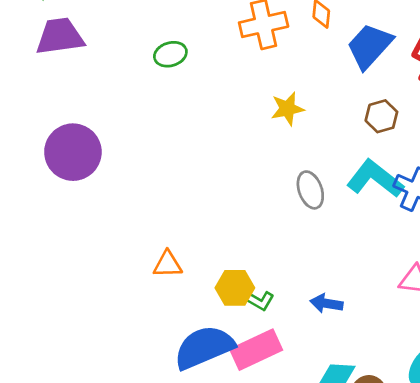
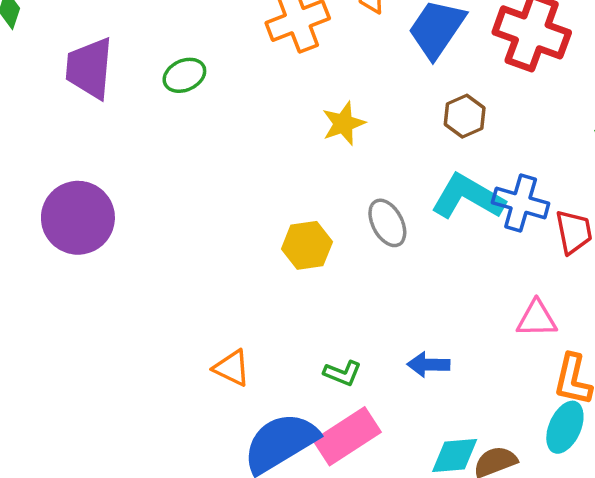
purple trapezoid: (60, 36) -> (89, 68), moved, turned -69
orange triangle: (168, 264) -> (232, 368), moved, turned 36
yellow hexagon: (235, 288) -> (307, 245), moved

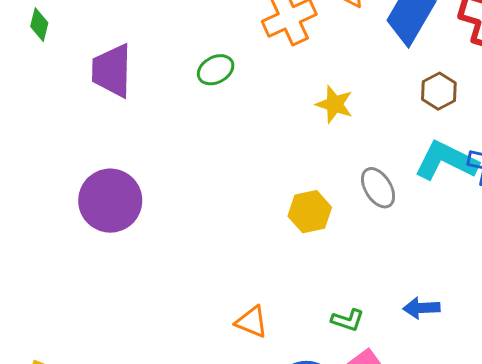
green ellipse: (184, 75) -> (216, 70), moved
yellow star: (343, 123) -> (335, 104), turned -30

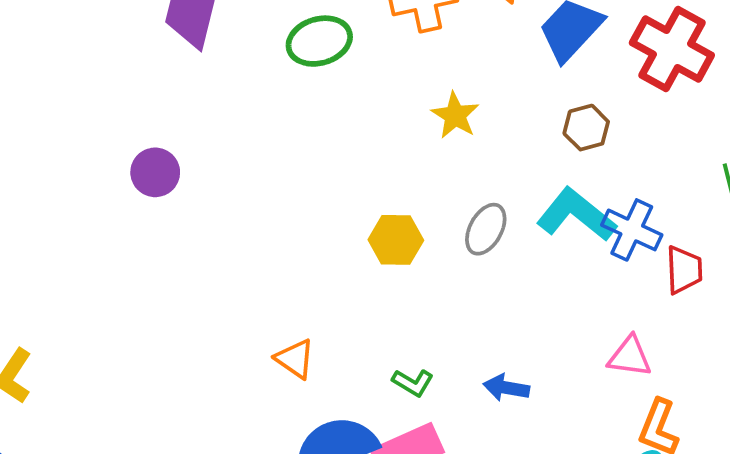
green ellipse: (216, 70) -> (319, 41), size x1.4
gray ellipse: (378, 188) -> (486, 229), turned 48
purple circle: (110, 201) -> (155, 172), size x0.6

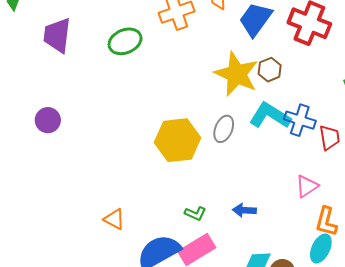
yellow star: (455, 115) -> (237, 74), moved, size x1.8
yellow hexagon: (396, 240) -> (178, 140), size x1.6
pink triangle: (630, 357) -> (307, 186), turned -35
orange triangle: (295, 359) -> (114, 219), moved

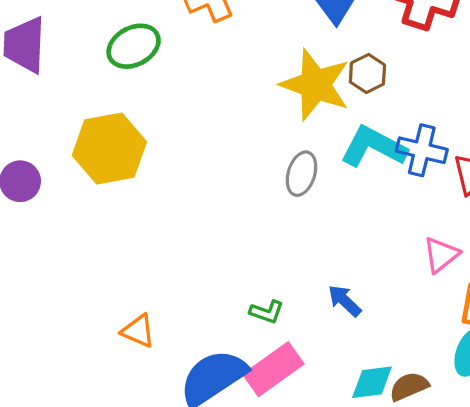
yellow hexagon: (178, 140) -> (109, 149), moved
blue arrow: (244, 210) -> (344, 301), turned 45

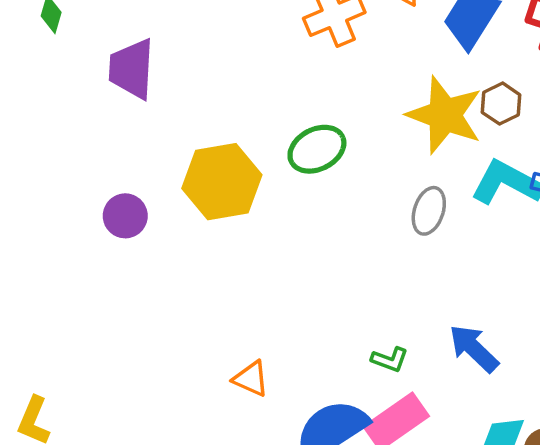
green ellipse: (134, 46) -> (317, 149), moved
blue arrow: (344, 301) -> (474, 348), size x1.4

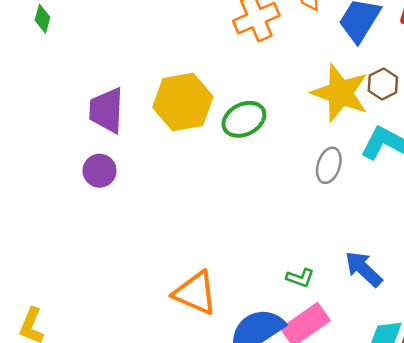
purple trapezoid: (132, 69) -> (106, 110), moved
yellow hexagon: (222, 182) -> (183, 102), moved
orange triangle: (251, 379) -> (195, 293), size x1.6

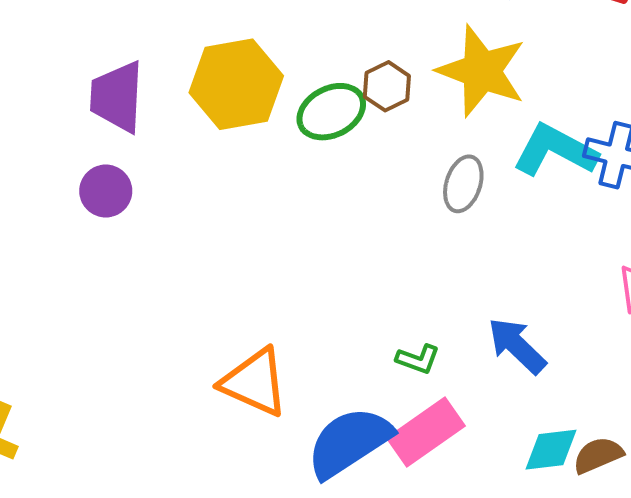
brown hexagon: (383, 84) -> (387, 86), moved

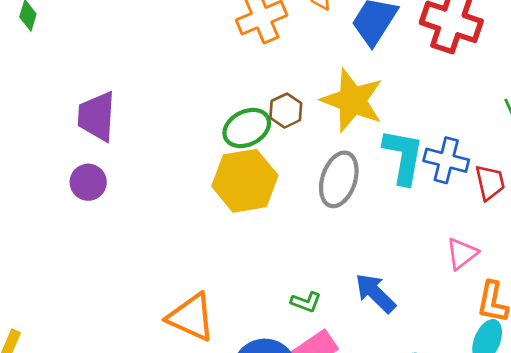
yellow hexagon: (236, 84) -> (245, 181), moved
cyan L-shape: (555, 150) -> (403, 157), turned 72
gray ellipse: (463, 184) -> (339, 179), size x1.4

